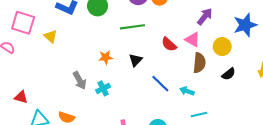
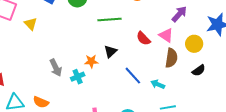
orange star: (106, 57) -> (91, 61), moved

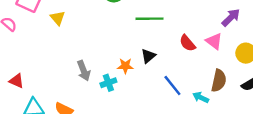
brown semicircle: (171, 58) -> (219, 81), moved

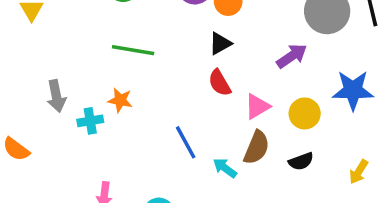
green line: (150, 19) -> (133, 50), moved
pink triangle: (214, 41) -> (257, 106), moved, turned 42
black triangle: (148, 56) -> (220, 43), moved

